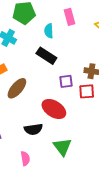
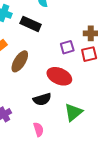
black rectangle: (46, 56) -> (31, 24), moved
green triangle: (62, 147) -> (73, 112), turned 36

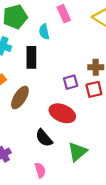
black rectangle: (31, 24) -> (31, 57), turned 66
black semicircle: (42, 99) -> (44, 138), turned 66

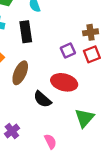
black semicircle: (44, 138) -> (42, 99), moved

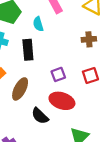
brown cross: (91, 32) -> (89, 39), moved
purple square: (68, 51) -> (58, 74), moved

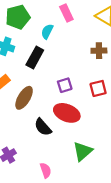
cyan semicircle: (38, 24) -> (47, 31), turned 40
black rectangle: (28, 50) -> (35, 57), turned 30

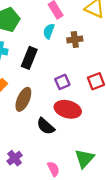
cyan semicircle: (47, 31) -> (49, 31), moved
brown cross: (99, 51) -> (75, 39), moved
green triangle: (83, 151) -> (84, 158), moved

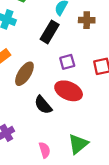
black rectangle: (29, 58) -> (50, 32), moved

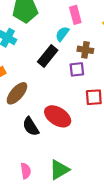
purple square: (67, 62) -> (77, 69), moved

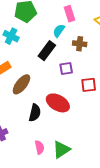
purple square: (77, 69) -> (66, 69), moved
black semicircle: (31, 126) -> (35, 113), turned -132
pink semicircle: (26, 171) -> (39, 147), moved

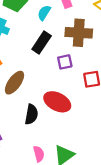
cyan semicircle: (59, 31) -> (44, 13), moved
brown cross: (80, 44) -> (79, 33), size x1.6

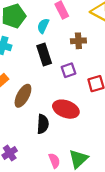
brown cross: (79, 33) -> (78, 41), size x0.6
black rectangle: (42, 43) -> (44, 54), turned -45

